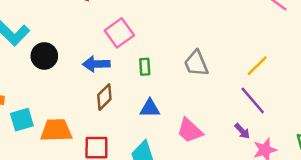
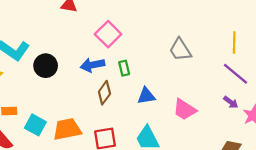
yellow line: (257, 66) -> (234, 43), turned -35
green rectangle: (145, 67) -> (124, 68), moved
cyan square: (22, 120) -> (35, 125), turned -35

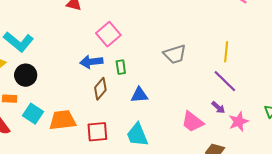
gray trapezoid: (180, 50) -> (175, 54), turned -80
black circle: (46, 66) -> (26, 75), moved
pink trapezoid: (185, 110) -> (192, 122), moved

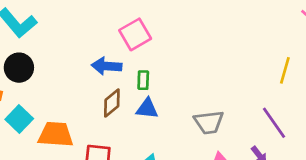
yellow line: (226, 52) -> (285, 70), moved
gray trapezoid: (175, 54) -> (209, 122), moved
blue triangle: (139, 95) -> (147, 108), moved

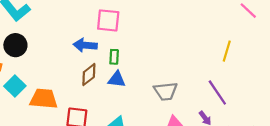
pink square: (135, 34) -> (108, 20), turned 35

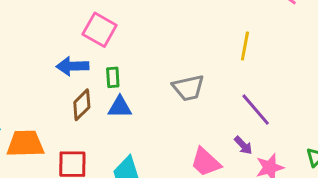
pink square: (108, 20) -> (100, 30), turned 30
yellow line: (227, 51) -> (245, 46), moved
gray trapezoid: (166, 91) -> (188, 88), moved

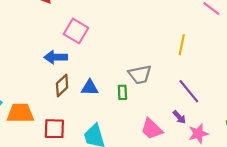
green rectangle: (113, 77) -> (122, 92), moved

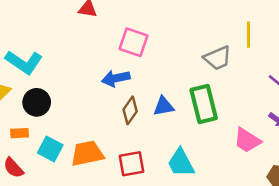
yellow line: (182, 45) -> (249, 35), moved
gray trapezoid: (140, 75) -> (218, 58), moved
green rectangle: (122, 92) -> (204, 104), size x2.0

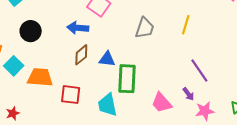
gray trapezoid: (218, 58) -> (145, 28), moved, turned -65
black circle: (37, 102) -> (31, 31), moved
green rectangle: (204, 104) -> (127, 79), moved

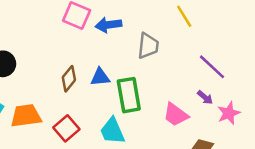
yellow line: (186, 25) -> (184, 16), turned -36
blue arrow: (78, 28) -> (108, 25), moved
gray trapezoid: (145, 28) -> (148, 46), moved
red square: (71, 95) -> (66, 128), turned -35

